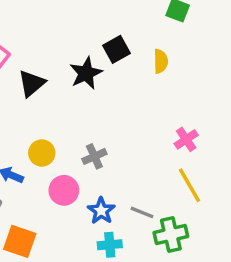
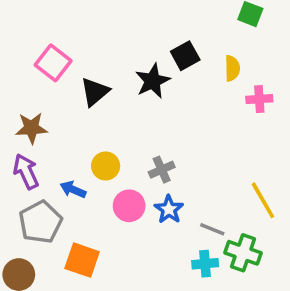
pink cross: (186, 139) -> (259, 99), moved, turned 30
blue star: (101, 211) -> (169, 209), moved
green cross: (171, 235) -> (243, 253), turned 32
cyan cross: (110, 245) -> (205, 264), moved

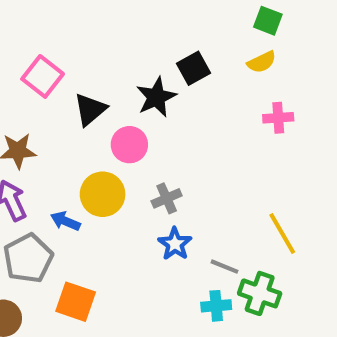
yellow semicircle: (232, 68) -> (262, 62), moved, turned 65
yellow circle: (106, 166) -> (103, 194), size x1.4
pink circle: (129, 206) -> (129, 145), moved

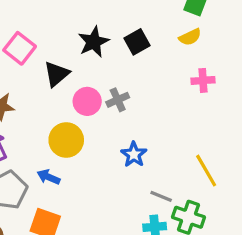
black star: (156, 97) -> (94, 42), moved
gray cross: (167, 198) -> (118, 100), moved
blue arrow: (65, 221) -> (49, 177), moved
blue star: (175, 244) -> (134, 154), moved

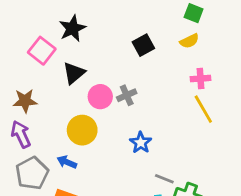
black star: (94, 42) -> (72, 28), moved
yellow line: (206, 171) -> (203, 109), moved

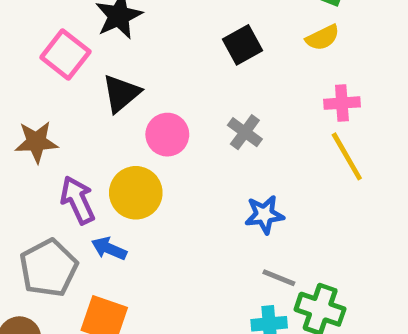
gray cross: (127, 95) -> (245, 132), moved, turned -30
purple arrow: (21, 134) -> (78, 200), moved
blue star: (141, 143) -> (264, 215), moved, turned 30

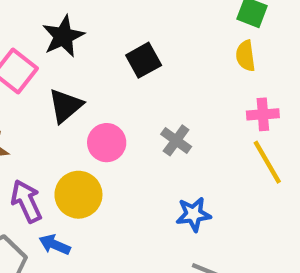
yellow semicircle: (323, 38) -> (246, 56), turned 108
black square: (242, 45) -> (144, 60), moved

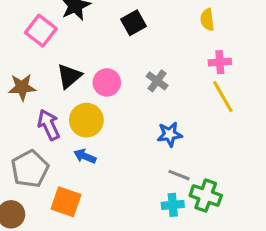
black triangle: (65, 106) -> (69, 76), moved
blue arrow: (55, 245) -> (85, 156), moved

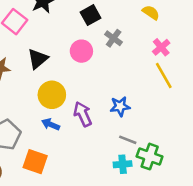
yellow semicircle: (207, 20) -> (151, 13), turned 132
pink cross: (220, 62) -> (161, 47), turned -36
gray cross: (157, 81) -> (114, 38), moved
pink circle: (107, 82) -> (81, 51), moved
purple arrow: (49, 125) -> (83, 114), moved

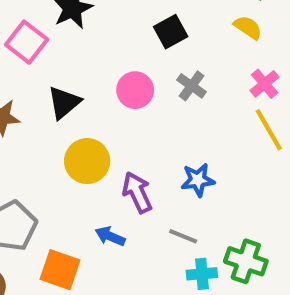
black square: (90, 15) -> (171, 32), moved
gray cross: (114, 38) -> (192, 86), moved
blue arrow: (51, 124) -> (110, 236), moved
gray line: (128, 140) -> (183, 236), moved

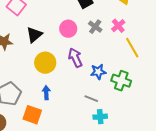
pink cross: (265, 84) -> (118, 26), moved
purple arrow: (137, 192) -> (75, 58), moved
blue arrow: (110, 236) -> (46, 93), moved, turned 64
green cross: (246, 261) -> (121, 81), moved

